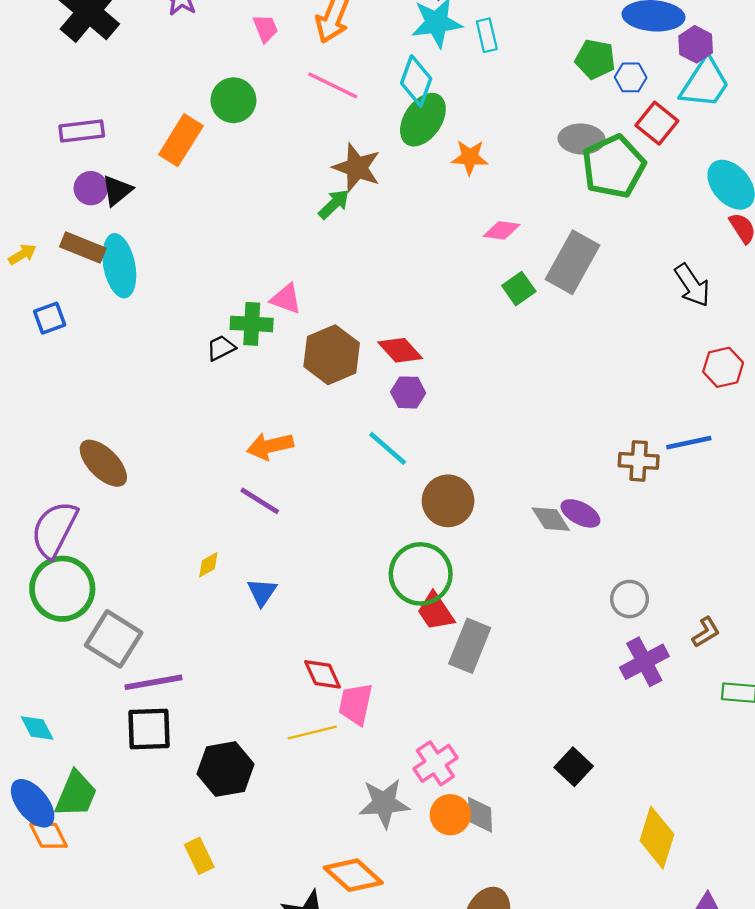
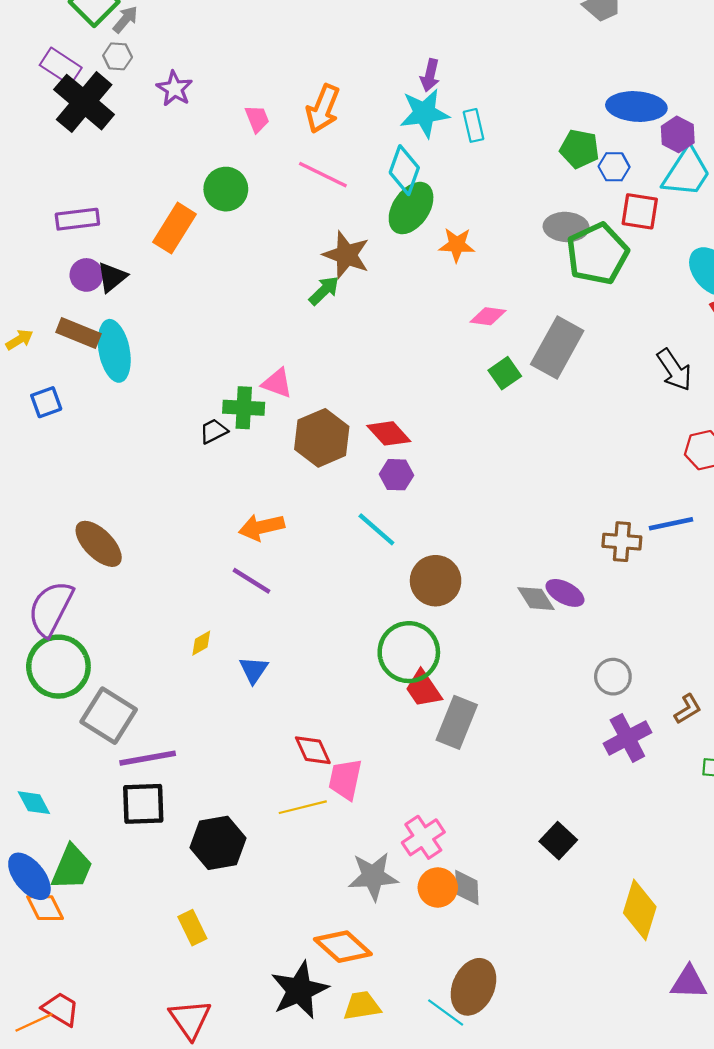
red square: (657, 123) -> (640, 211), turned -30

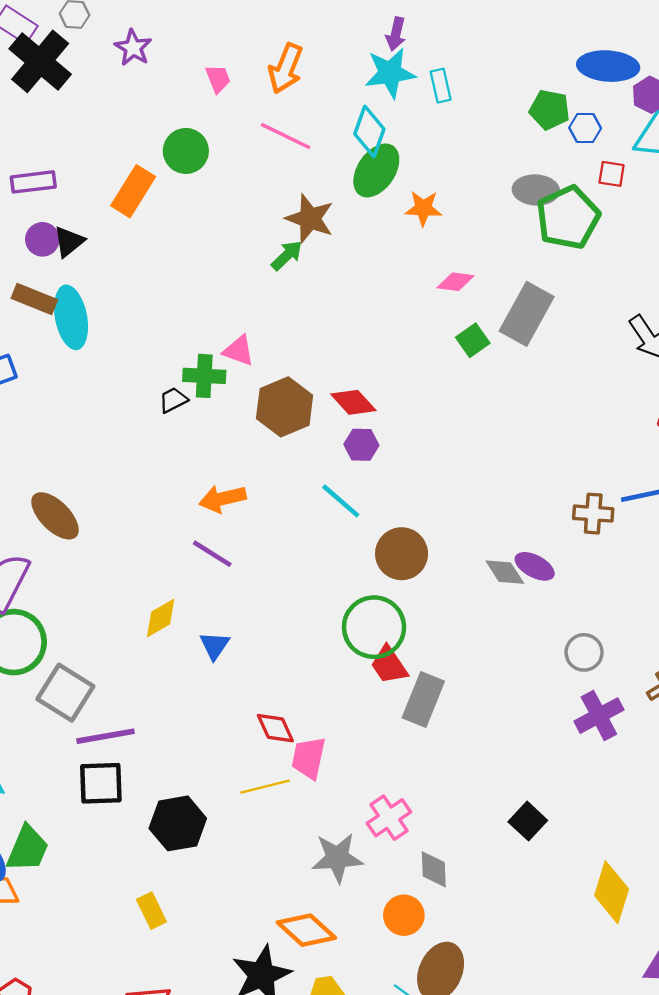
red square: (640, 211) -> (612, 174), size x0.7
yellow diamond: (201, 643) -> (161, 618), size x1.5
orange circle: (438, 887) -> (404, 915), moved

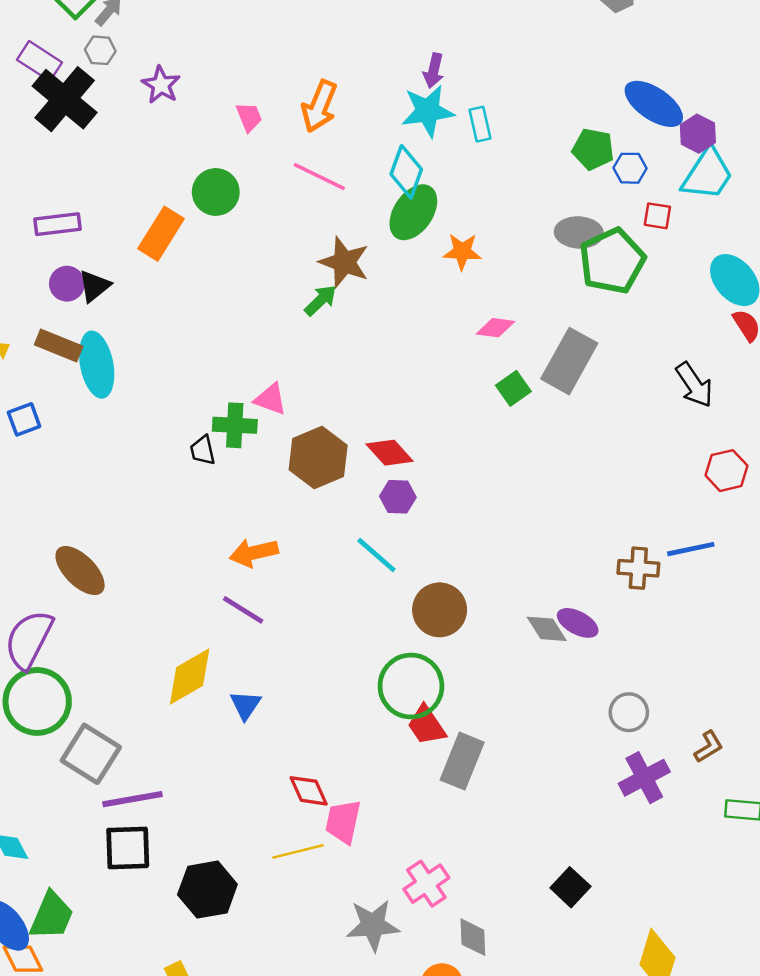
blue ellipse: (608, 66) -> (654, 104), turned 30
black trapezoid: (173, 400) -> (203, 450), turned -76
yellow diamond: (161, 618) -> (190, 676), size x1.4

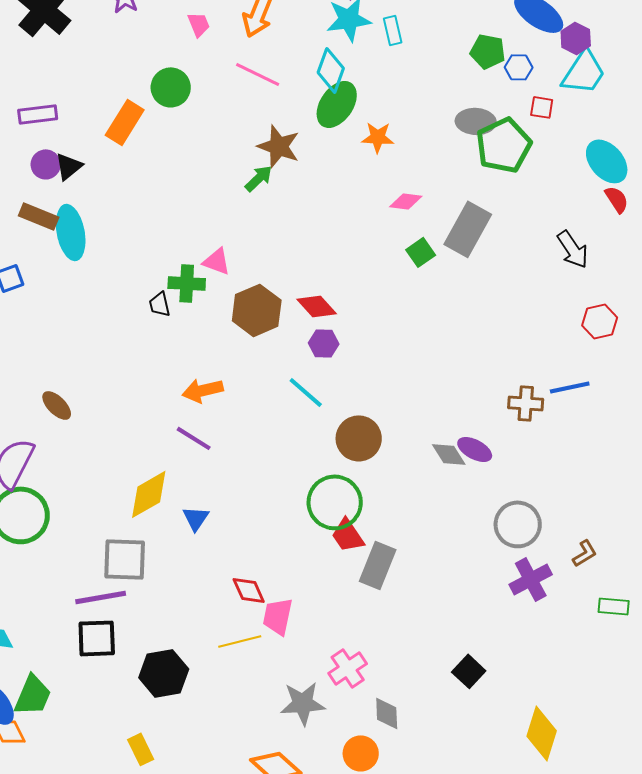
brown ellipse: (80, 571) -> (57, 405), size x0.7
gray circle: (629, 712) -> (518, 524), size x1.4
gray square: (91, 754) -> (125, 559), moved, turned -30

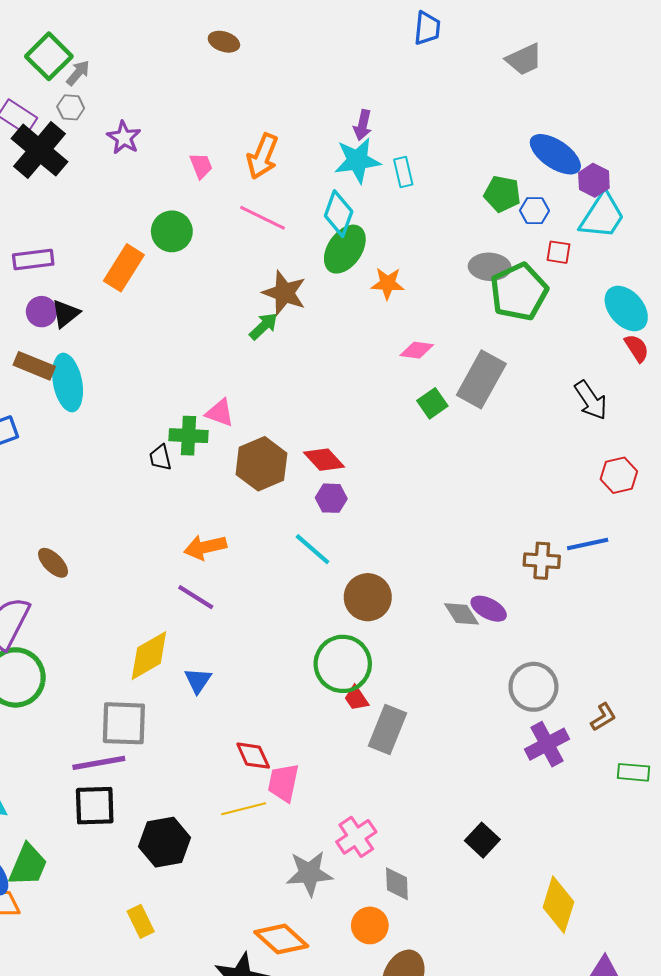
red trapezoid: (348, 535) -> (356, 698), size x0.7

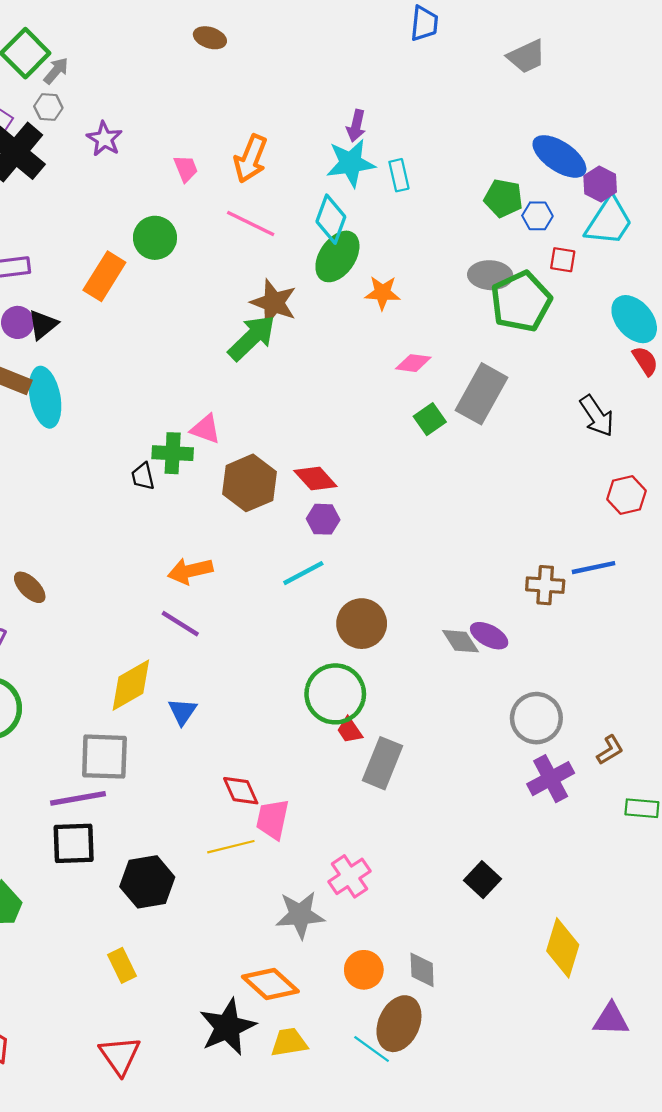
green arrow: (264, 326) -> (252, 338), size x1.6
cyan line: (313, 549) -> (303, 573), turned -69
gray diamond: (397, 884) -> (422, 970), moved

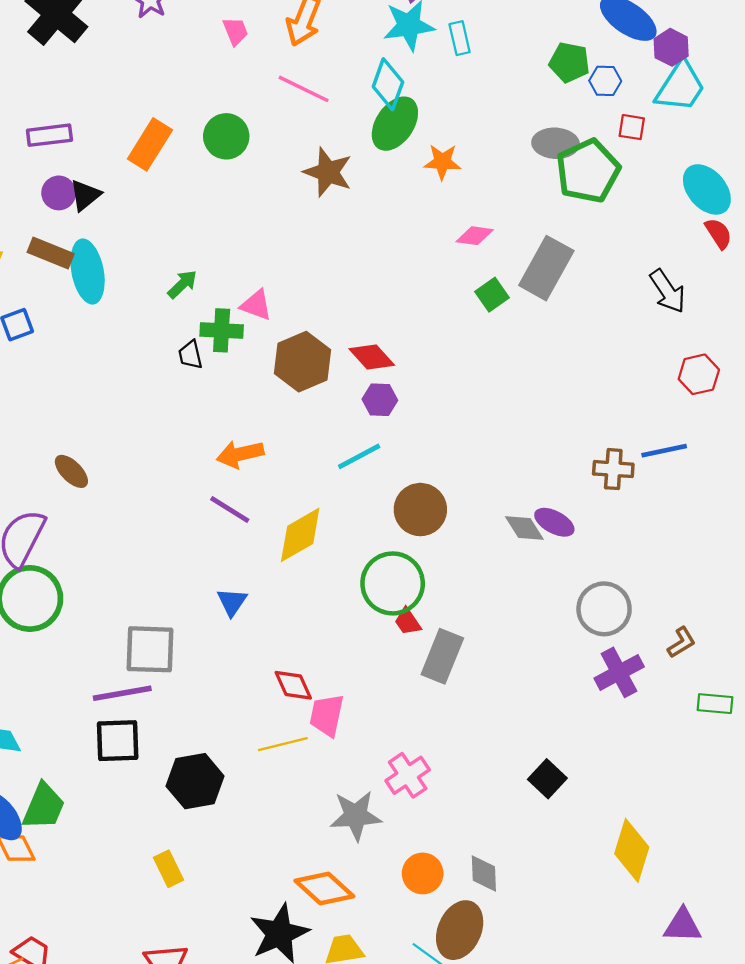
green circle: (155, 238) -> (226, 136), moved
green arrow: (252, 338) -> (182, 284), moved, size x0.6
yellow diamond: (131, 685) -> (300, 535), moved

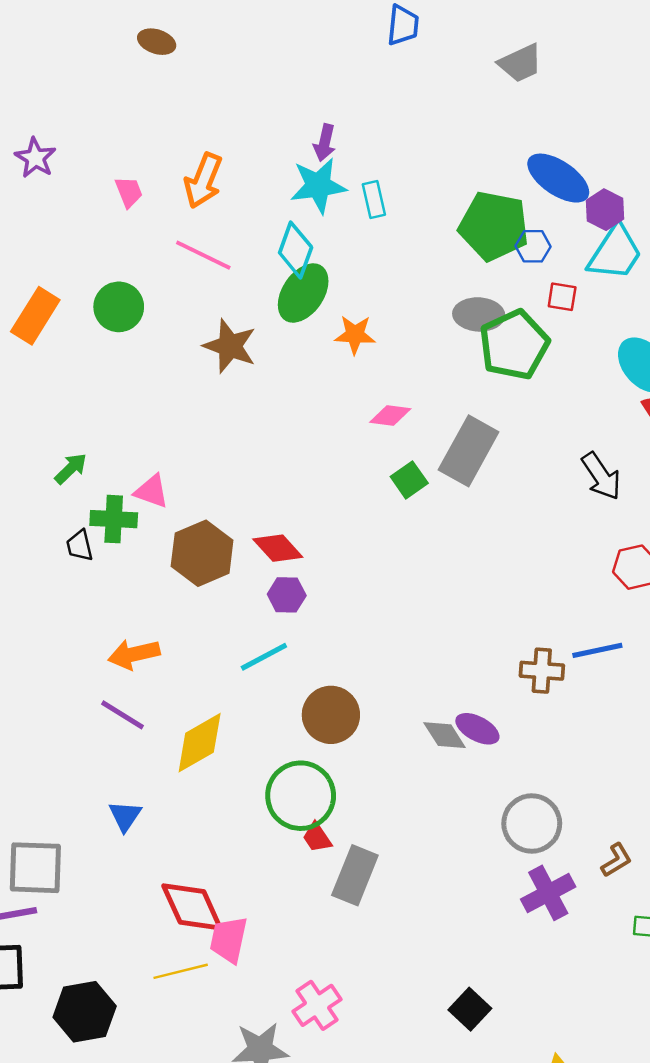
green pentagon: (569, 62) -> (494, 226), size x1.6
red diamond: (293, 685) -> (192, 907), size x1.5

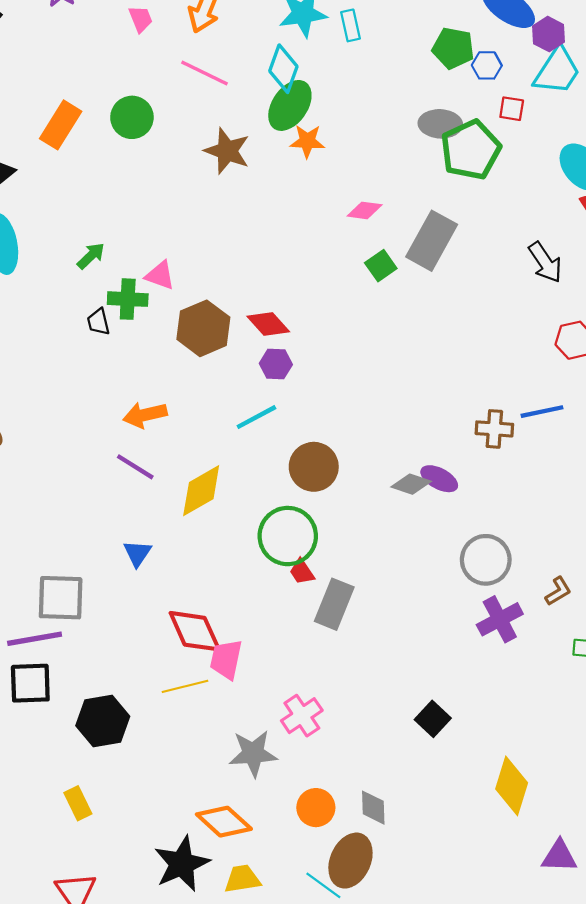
green pentagon: (494, 226) -> (453, 48), size x0.7
orange star: (355, 335) -> (307, 141), moved
gray diamond: (445, 735) -> (411, 484), turned -39

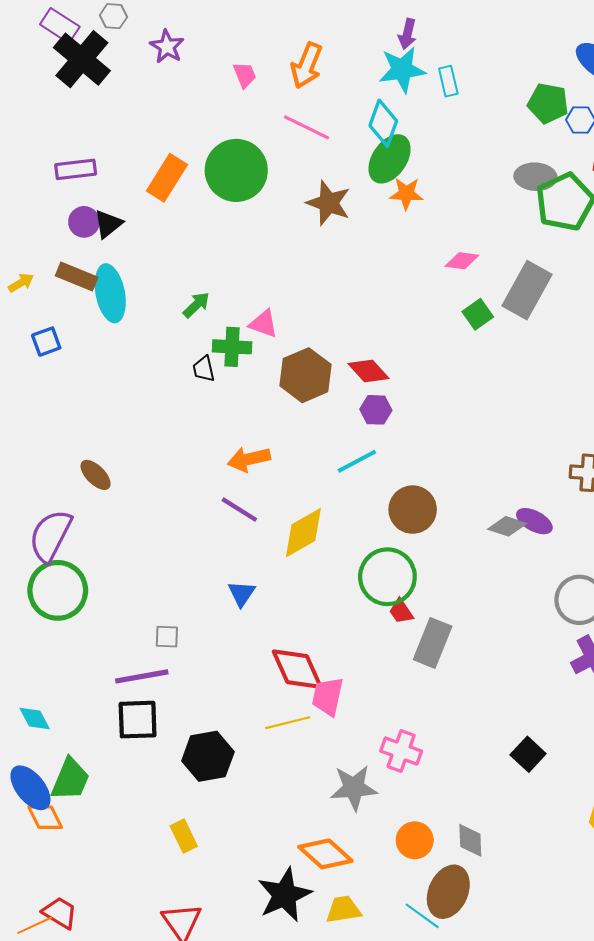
green circle: (132, 117) -> (236, 170), size x1.5
gray square: (61, 598) -> (167, 637), size x0.5
pink cross: (302, 716) -> (401, 751), turned -36

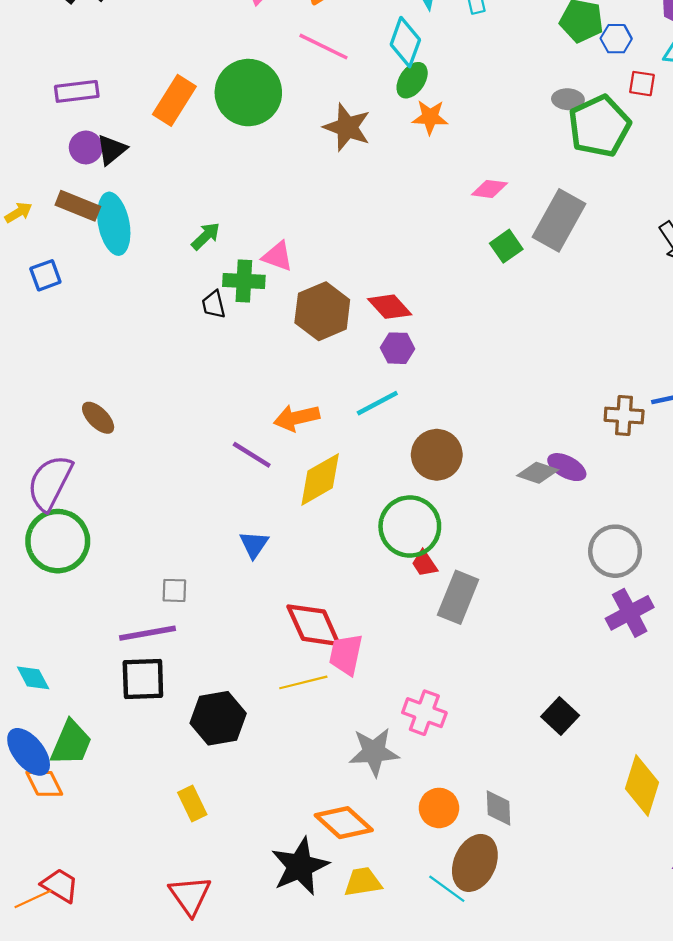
green ellipse: (390, 159) -> (412, 80), size x0.7
gray ellipse: (535, 177) -> (568, 99), size x0.7
orange arrow: (249, 459) -> (297, 418), moved

